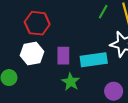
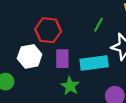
green line: (103, 12) -> (98, 25), moved
red hexagon: (37, 23) -> (48, 30), moved

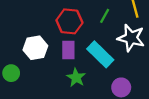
red hexagon: (48, 30) -> (69, 21), moved
cyan rectangle: (94, 63) -> (100, 54), turned 52

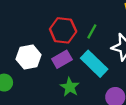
green line: (105, 16) -> (92, 31), moved
purple rectangle: (68, 50) -> (62, 59), turned 60

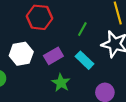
red hexagon: (63, 30) -> (39, 17), moved
cyan rectangle: (94, 64) -> (85, 60), size x0.7

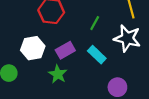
green star: (61, 83) -> (58, 74), moved

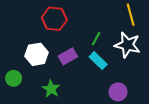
green line: (95, 23) -> (96, 39), moved
green star: (58, 74) -> (51, 89), moved

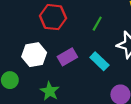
green line: (96, 39) -> (97, 24), moved

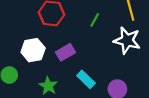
cyan rectangle: (99, 61) -> (86, 79), moved

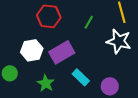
purple rectangle: (65, 52) -> (62, 52), size x1.4

